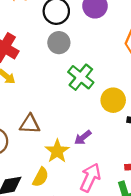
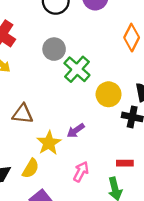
gray circle: (59, 43) -> (54, 49), moved
pink arrow: (90, 178) -> (81, 172), size x0.7

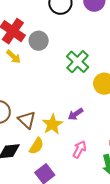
gray circle: (54, 49) -> (39, 41), moved
brown triangle: (23, 114) -> (27, 120), moved, turned 36

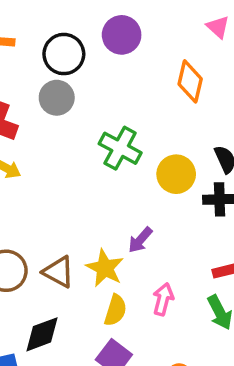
gray circle: (39, 41) -> (57, 98), moved
yellow semicircle: (36, 146) -> (115, 310), moved

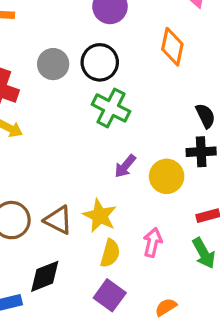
black circle: (64, 54) -> (100, 62), moved
yellow circle: (176, 174) -> (167, 176), moved
purple arrow: (140, 240) -> (125, 166), moved

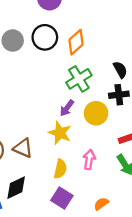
orange diamond: (172, 47) -> (76, 42), moved, turned 40
green cross: (111, 108) -> (79, 79), moved, turned 35
yellow star: (100, 216) -> (60, 133), moved

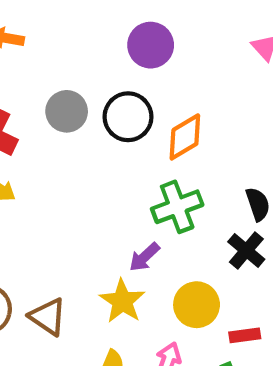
black cross: (119, 95) -> (246, 251), turned 36
yellow circle: (96, 113) -> (197, 305), moved

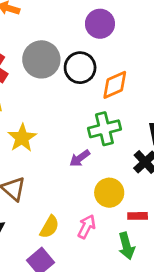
gray circle: (67, 111) -> (41, 59), size x1.4
yellow star: (122, 301) -> (22, 138), moved

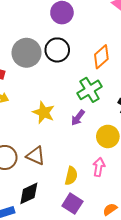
orange diamond: (115, 85) -> (101, 57), moved
yellow star: (22, 138) -> (44, 112), moved

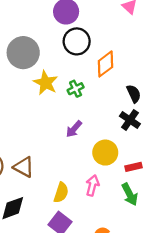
black circle: (57, 50) -> (77, 41), moved
green cross: (90, 90) -> (76, 89), moved, size x0.6
yellow star: (44, 112) -> (46, 83), moved

